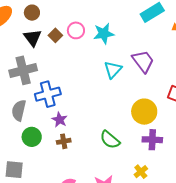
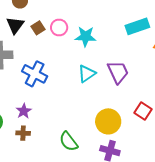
blue cross: (48, 94) -> (35, 74), moved, turned 30

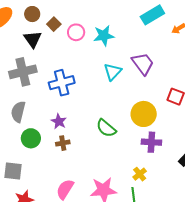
brown square: (38, 28) -> (54, 24), moved
blue cross: (35, 74) -> (62, 83), turned -30
green semicircle: (69, 142) -> (106, 128), moved

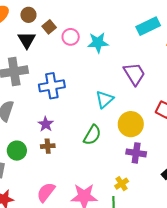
cyan triangle: (113, 72) -> (105, 99), moved
green semicircle: (106, 128) -> (92, 135), turned -105
green circle: (31, 138) -> (17, 151), moved

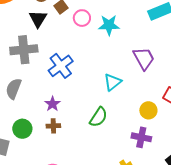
blue cross: (52, 86) -> (61, 66), turned -30
yellow circle: (131, 124) -> (148, 110), moved, size x0.7

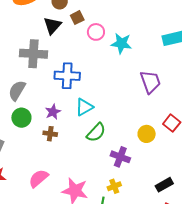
blue cross: (61, 66) -> (67, 76), turned 30
cyan triangle: (113, 82) -> (84, 107), moved
green circle: (22, 129) -> (21, 118), moved
purple cross: (141, 137) -> (120, 157), moved

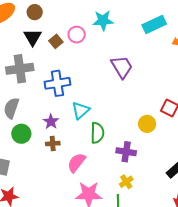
brown square: (77, 18) -> (56, 41), moved
cyan star: (121, 43) -> (103, 21), moved
purple trapezoid: (150, 82) -> (122, 67), moved
green semicircle: (96, 132) -> (97, 133), turned -30
pink semicircle: (39, 178) -> (76, 163), moved

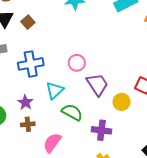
pink circle: (77, 35) -> (77, 63), moved
purple trapezoid: (122, 67) -> (97, 84), moved
green semicircle: (97, 133) -> (72, 112), turned -60

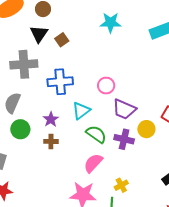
purple trapezoid: (97, 84) -> (124, 109), turned 140
purple cross: (101, 130) -> (124, 139), moved
pink semicircle: (52, 143) -> (93, 163), moved

